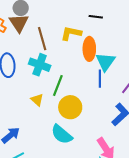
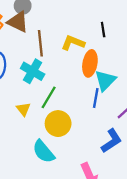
black line: (96, 17) -> (103, 30), turned 64
brown triangle: (19, 23) -> (18, 22), turned -40

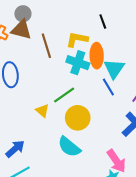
cyan cross: (33, 71) -> (78, 63), moved
green line: (49, 97) -> (64, 95), turned 35
blue line: (96, 98) -> (108, 87), turned -30

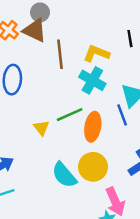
orange ellipse: (97, 56) -> (93, 127), moved
yellow circle: (78, 118) -> (93, 167), moved

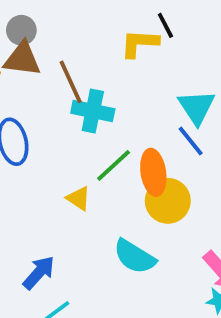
yellow L-shape: (96, 53) -> (139, 43), moved
cyan cross: (92, 80) -> (93, 111), moved
yellow circle: (93, 167) -> (168, 201), moved

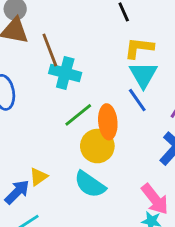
yellow L-shape: (139, 43) -> (139, 48), moved
yellow triangle: (78, 198) -> (39, 177), moved, turned 48
yellow circle: (168, 201) -> (97, 146), moved

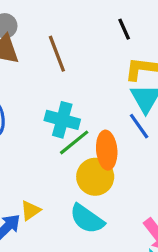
brown line: (50, 50) -> (57, 54), moved
cyan cross: (65, 73) -> (62, 120), moved

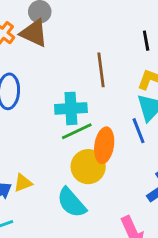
brown line: (57, 54) -> (101, 70), moved
cyan cross: (62, 120) -> (71, 108), turned -32

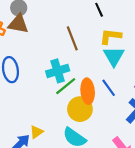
blue line: (138, 131) -> (109, 88), moved

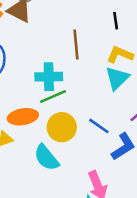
blue line: (109, 88) -> (99, 126), moved, turned -36
orange ellipse: (88, 91) -> (23, 117), moved, turned 70

